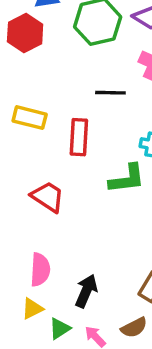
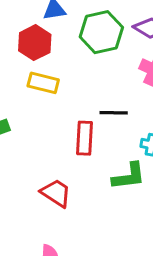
black line: (110, 93) -> (114, 113), moved
yellow rectangle: (30, 118) -> (43, 83), moved

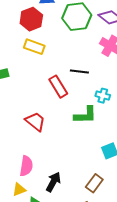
red rectangle: (85, 138) -> (58, 87), turned -40

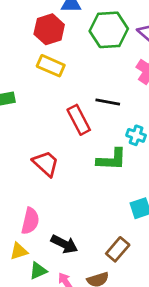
black arrow: (53, 182) -> (64, 244), turned 84

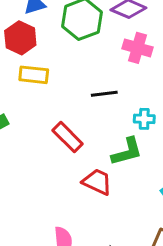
red rectangle: (79, 120) -> (68, 137), moved
red trapezoid: (46, 164) -> (97, 182), moved

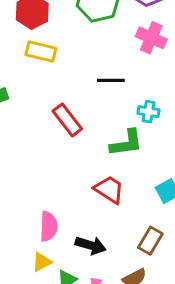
red trapezoid: (97, 182) -> (109, 190), moved

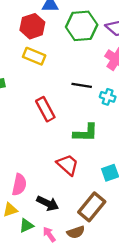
cyan cross: (149, 112) -> (108, 97), moved
brown rectangle: (150, 241) -> (92, 207), size x1.4

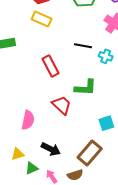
red trapezoid: (68, 165) -> (62, 105), moved
pink semicircle: (19, 185) -> (28, 120), moved

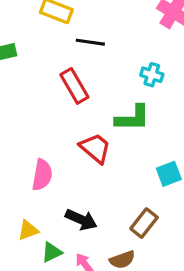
black line: (83, 46) -> (90, 42), moved
cyan cross: (106, 56) -> (152, 75), moved
brown rectangle: (90, 153) -> (144, 223), size x0.7

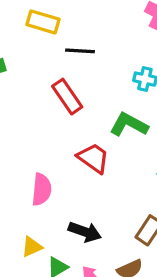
green L-shape: (133, 118) -> (129, 125), turned -147

